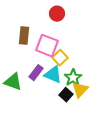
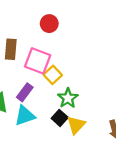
cyan triangle: (53, 75) -> (25, 116), moved, turned -42
yellow triangle: (80, 90) -> (76, 125), moved

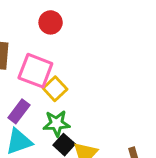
green star: (68, 98) -> (57, 123), moved, turned 30

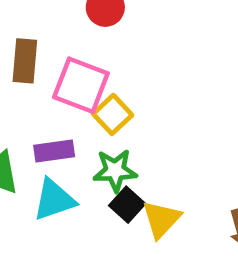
purple rectangle: (19, 111) -> (54, 151), turned 45

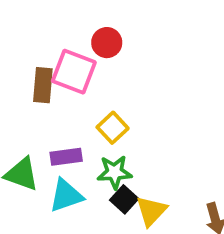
pink square: (81, 85) -> (74, 72), moved

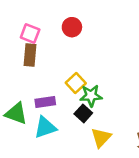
pink square: (74, 72) -> (30, 33), moved, size x0.7
green star: (114, 172) -> (91, 96), moved
black square: (124, 199) -> (83, 113), moved

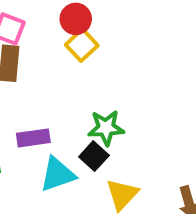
yellow square: (76, 83) -> (82, 45), moved
cyan triangle: (45, 127) -> (58, 174), moved

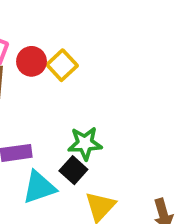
red circle: (76, 19) -> (31, 61), moved

